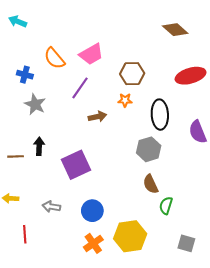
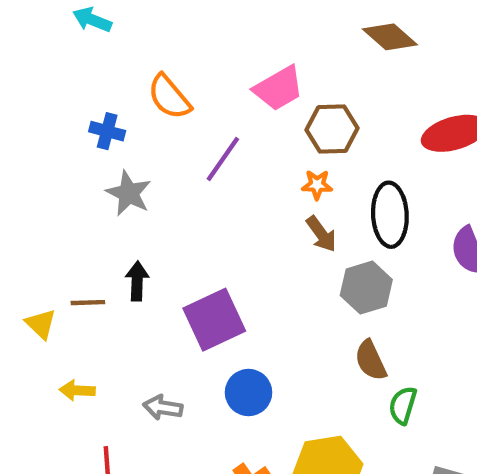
brown diamond: (175, 30) -> (390, 37), moved
pink trapezoid: (91, 54) -> (278, 88), moved
brown arrow: (97, 117) -> (321, 234), moved, turned 66
blue circle: (92, 211) -> (249, 393), moved

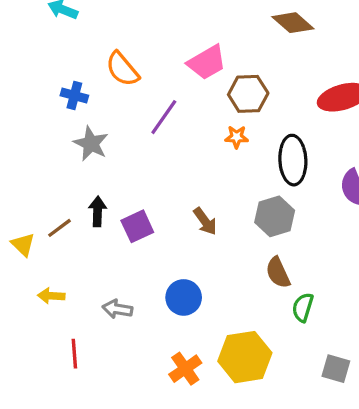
brown arrow: (321, 234) -> (205, 221), moved
brown line: (88, 303) -> (59, 228), turned -35
purple square: (214, 320) -> (137, 226), moved, size x0.7

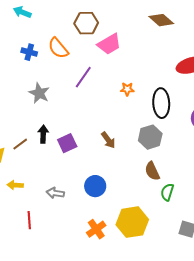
brown hexagon: (248, 94) -> (86, 23), moved
blue cross: (74, 96) -> (29, 52), moved

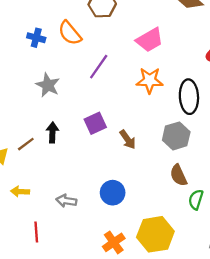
pink trapezoid: (109, 44) -> (150, 40), moved
orange star: (127, 89) -> (150, 80), size x1.6
purple square: (67, 143) -> (95, 123), moved

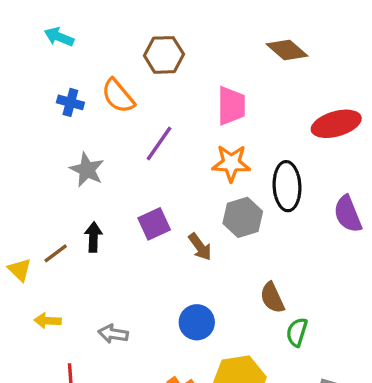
pink trapezoid: (150, 40) -> (231, 106), turned -60
gray hexagon: (176, 136) -> (243, 217), moved
blue circle: (113, 193) -> (197, 322), moved

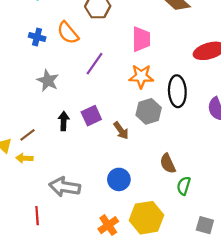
black arrow: (93, 237) -> (64, 121), moved
yellow arrow: (48, 321) -> (24, 158), moved
gray arrow: (113, 334) -> (65, 187), size x1.6

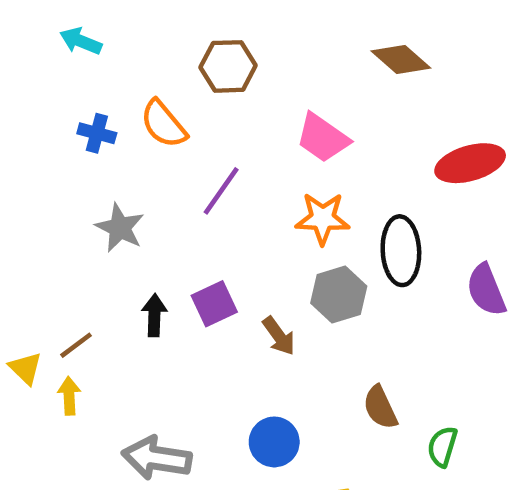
pink trapezoid: (141, 39) -> (323, 138), turned 125
yellow arrow: (24, 158) -> (69, 396), turned 84
green semicircle: (184, 186) -> (442, 447), moved

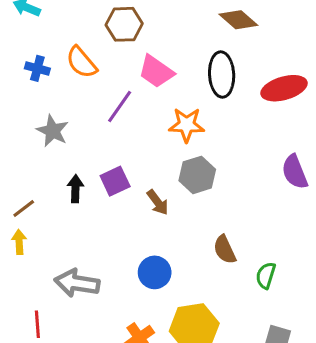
pink trapezoid: (323, 138) -> (156, 71), moved
black ellipse: (401, 251) -> (222, 75), moved

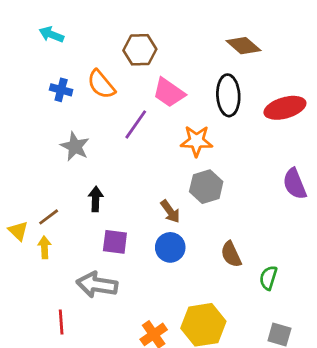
purple square: (115, 181) -> (115, 242), moved, turned 32
blue circle: (155, 272) -> (170, 247), moved

